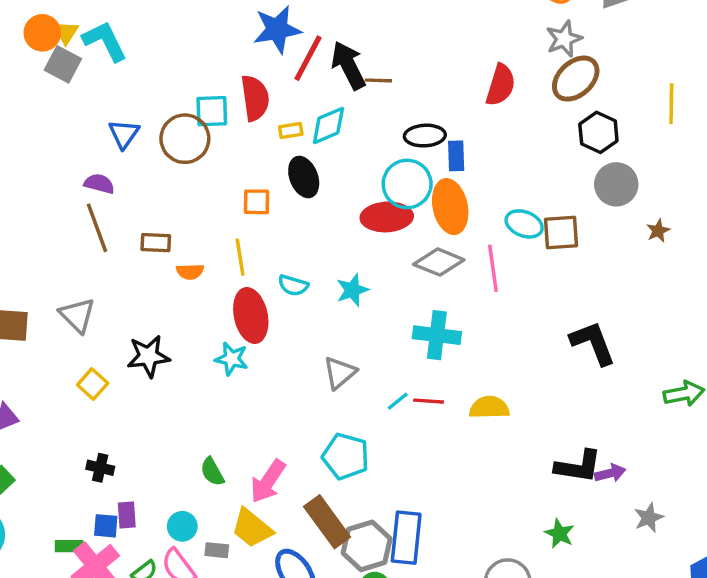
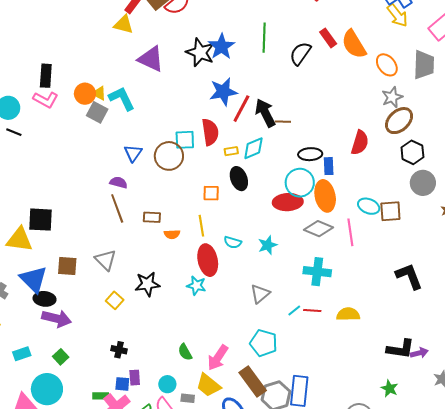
yellow triangle: (66, 32) -> (99, 93), turned -35
red semicircle: (501, 85) -> (360, 143), moved

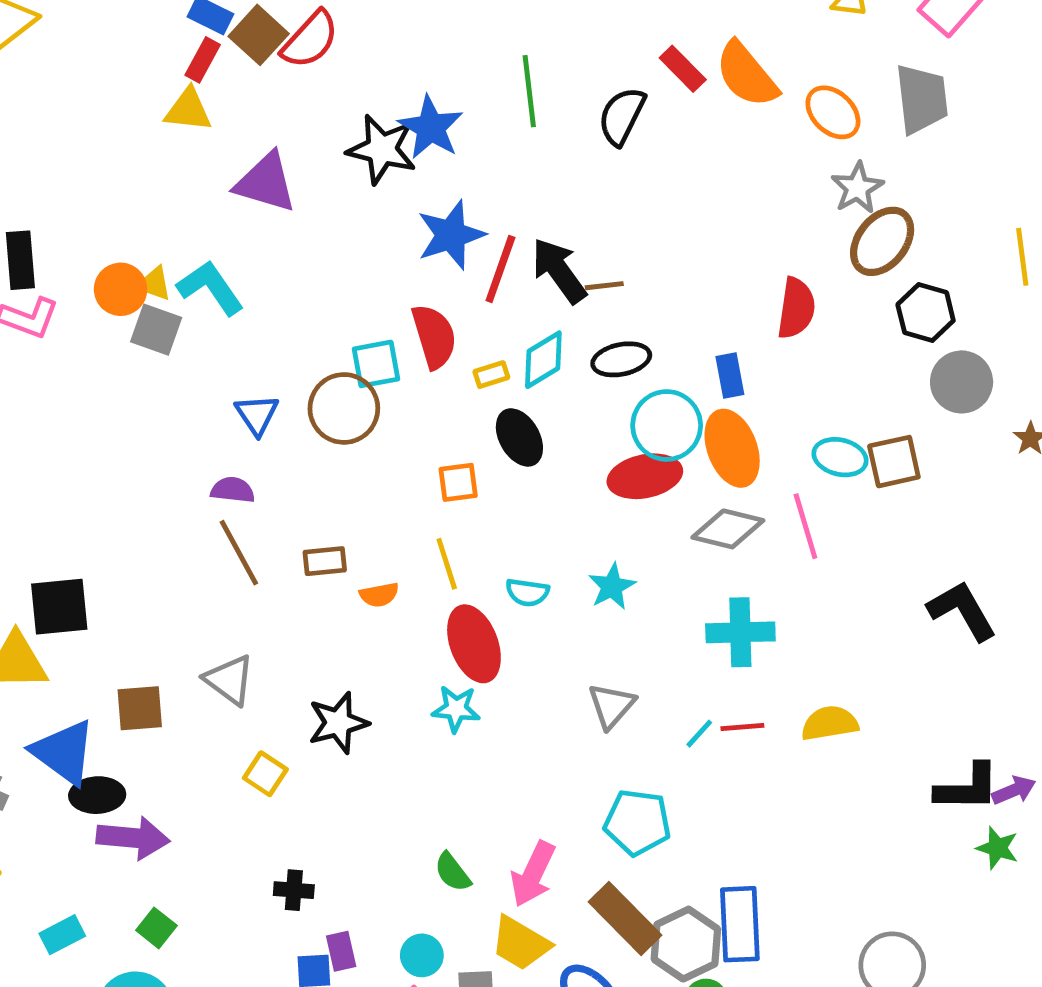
black ellipse: (310, 154) -> (621, 359), moved
green star: (389, 388) -> (997, 848), moved

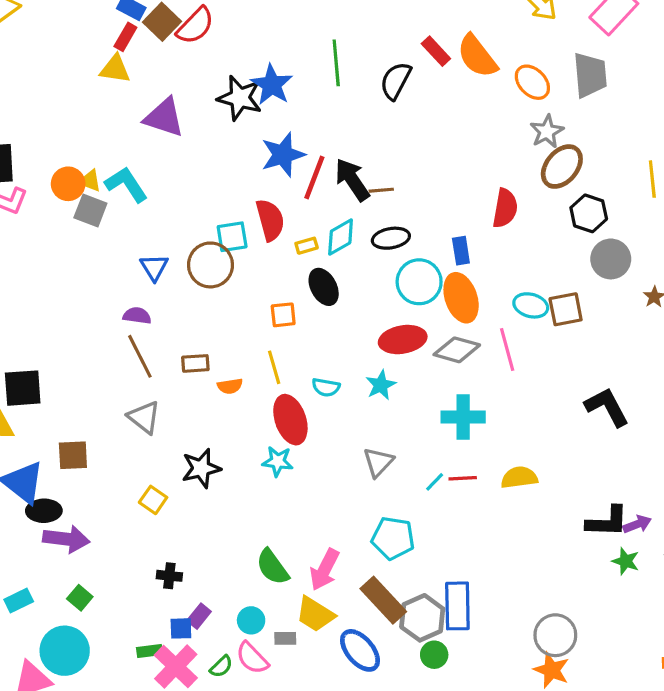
red ellipse: (645, 476) -> (403, 340), moved
gray triangle: (229, 680) -> (144, 417), moved
green semicircle: (453, 872) -> (272, 567), size x1.4
purple rectangle: (341, 951) -> (199, 616), turned 50

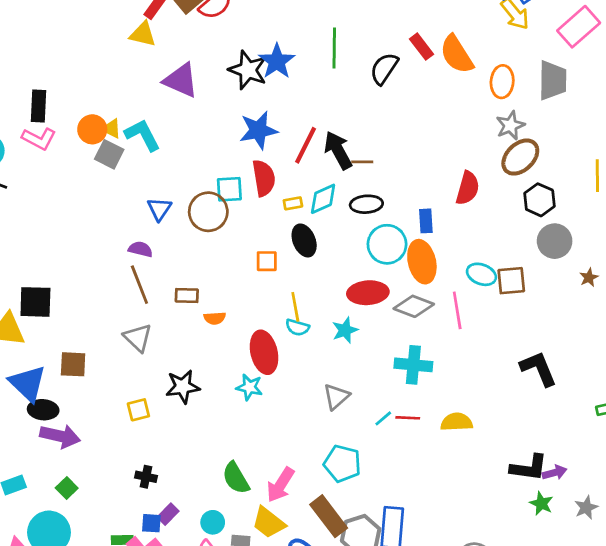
orange ellipse: (532, 82) -> (502, 82), turned 44
blue star: (283, 155) -> (258, 130), moved
yellow line: (274, 367) -> (295, 307), moved
yellow square: (153, 500) -> (138, 410), turned 35

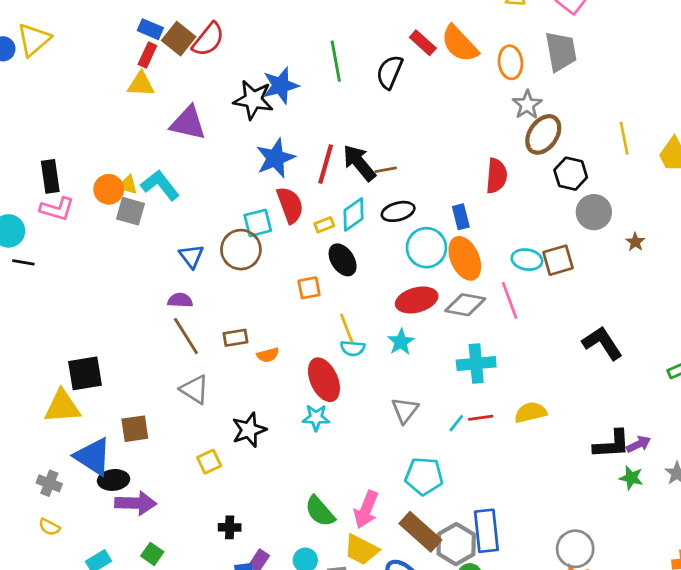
blue star: (277, 61) -> (281, 85), turned 30

